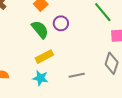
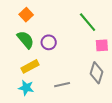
purple circle: (61, 23) -> (49, 42), moved

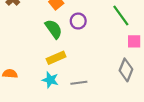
purple circle: (49, 42) -> (78, 21), moved
gray line: (62, 85) -> (79, 83), moved

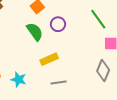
yellow rectangle: (56, 58) -> (49, 59), moved
cyan star: (50, 80) -> (18, 79), moved

